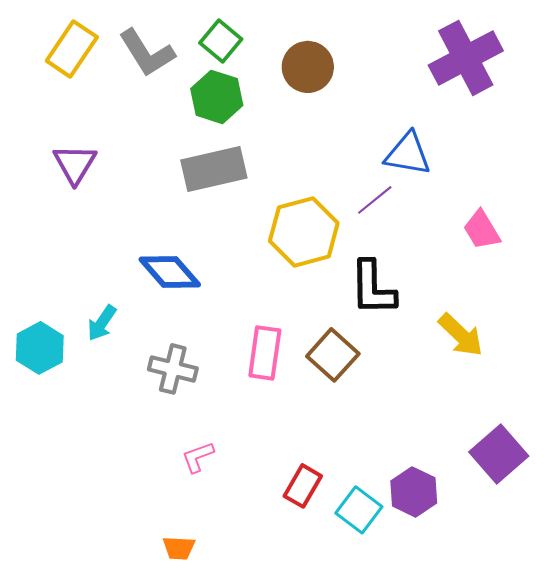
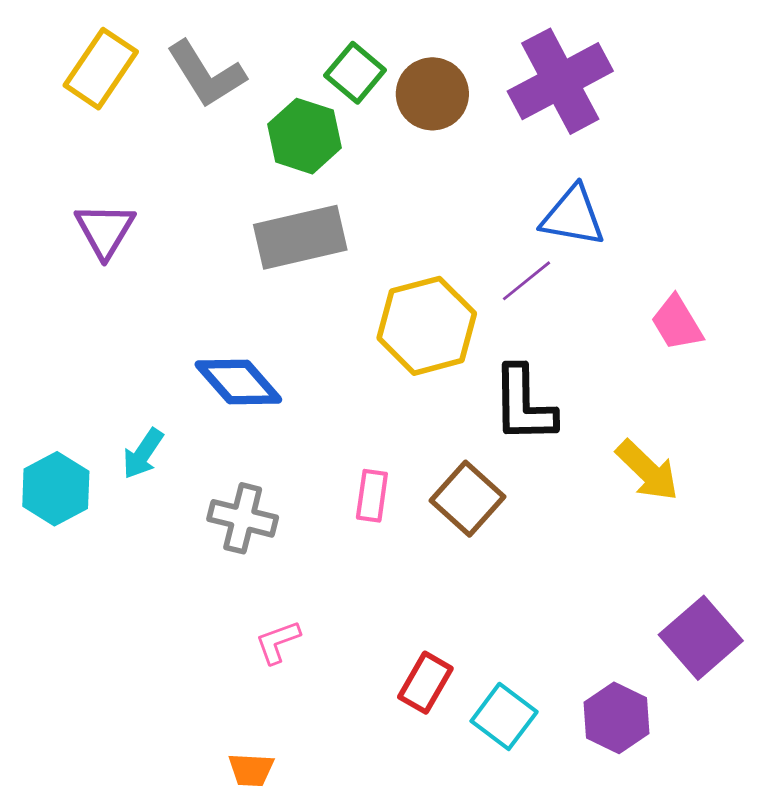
green square: (221, 41) -> (355, 73), moved
purple cross: (466, 58) -> (560, 81), moved
pink rectangle: (265, 353) -> (372, 496), size x0.7
purple hexagon: (414, 492) -> (616, 718), moved

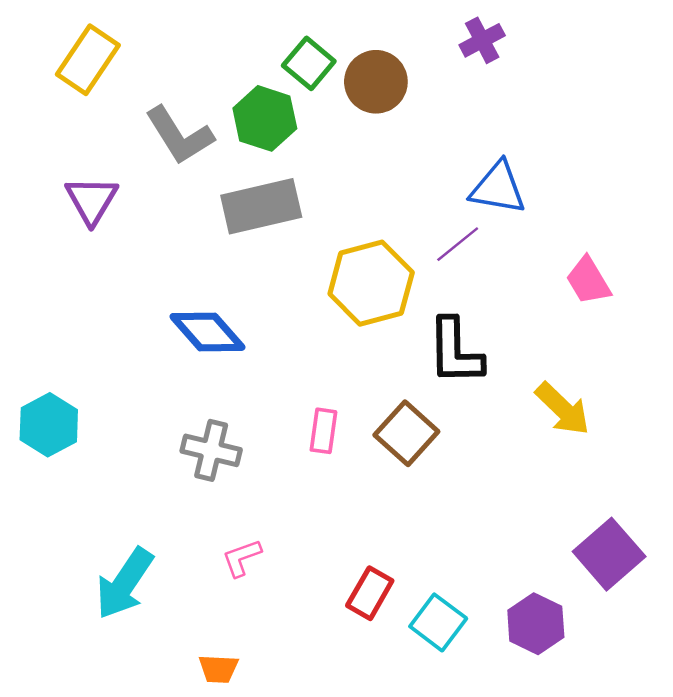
gray L-shape: (206, 74) -> (179, 135), moved
purple cross: (560, 81) -> (482, 40), moved, size x0.5
cyan arrow: (143, 454) -> (124, 583), moved, size x1.6

